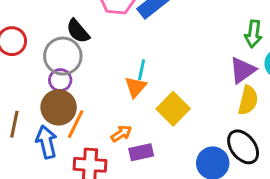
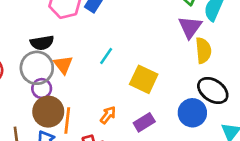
black semicircle: (78, 31) -> (42, 43), turned -40
cyan line: (142, 70) -> (106, 56), turned 42
orange triangle: (136, 87) -> (63, 65), moved
purple rectangle: (141, 152) -> (144, 122), moved

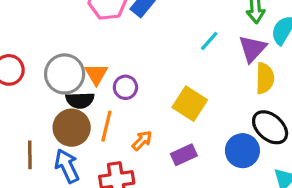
black semicircle: (42, 43) -> (80, 100), moved
cyan line: (106, 56) -> (209, 41), moved
purple circle: (42, 89) -> (125, 87), moved
orange line: (67, 121) -> (106, 126), moved

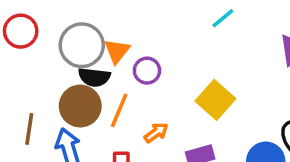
cyan line: (209, 41) -> (223, 18), moved

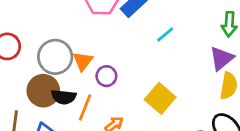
black semicircle: (94, 77) -> (64, 97), moved
brown circle: (80, 106) -> (43, 91), moved

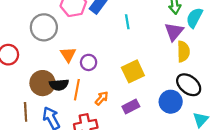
cyan line: (165, 34) -> (127, 22), turned -48
gray circle: (55, 57) -> (44, 27), moved
yellow square: (160, 98) -> (133, 71), turned 35

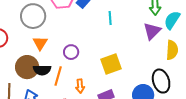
yellow semicircle: (183, 51) -> (172, 50), moved
orange triangle: (68, 55) -> (40, 43), moved
black ellipse: (189, 85) -> (161, 81), turned 30
orange arrow: (102, 98) -> (80, 86), turned 128

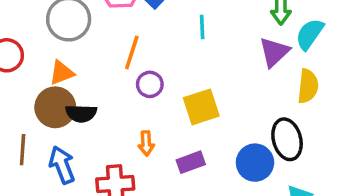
orange triangle: (40, 43) -> (62, 73), moved, turned 35
purple circle: (71, 52) -> (150, 84), moved
orange line: (58, 76) -> (132, 52), moved

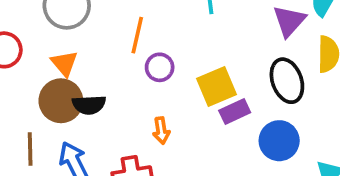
orange triangle: (62, 73) -> (64, 63), turned -44
black ellipse: (287, 139) -> (287, 81), moved
purple rectangle: (191, 162) -> (235, 112), moved

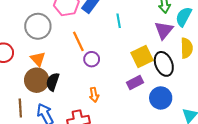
orange line: (137, 35) -> (78, 41), turned -36
yellow square: (217, 86) -> (142, 57), moved
black semicircle: (89, 105) -> (53, 82), turned 114

